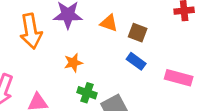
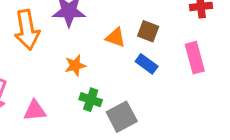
orange triangle: (109, 23) -> (116, 37), moved
pink rectangle: (179, 78) -> (195, 58), moved, turned 60

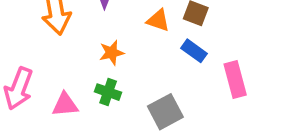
pink rectangle: (195, 58) -> (235, 79), moved
green cross: (91, 100) -> (108, 92), moved

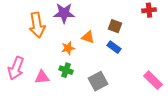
orange triangle: (158, 20) -> (88, 37), moved
pink rectangle: (235, 79) -> (153, 80), moved, turned -30

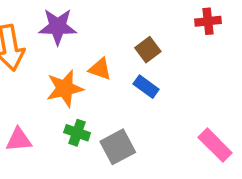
brown square: (115, 26) -> (148, 50), turned 32
orange star: (68, 48) -> (65, 88), size x1.5
green cross: (66, 70) -> (77, 133), moved

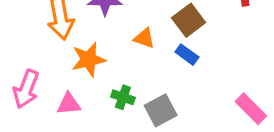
brown square: (148, 50) -> (189, 20), size x1.4
orange star: (65, 88) -> (89, 60), moved

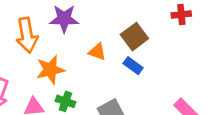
green cross: (123, 97) -> (65, 101), moved

